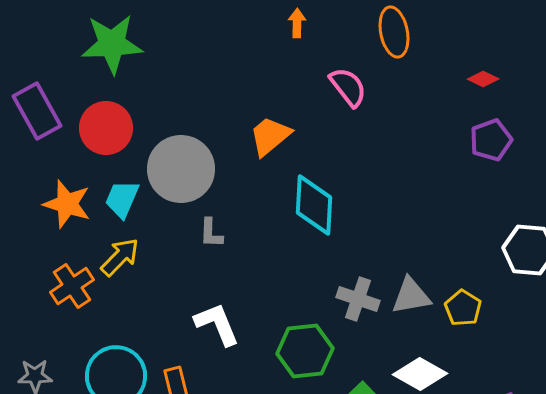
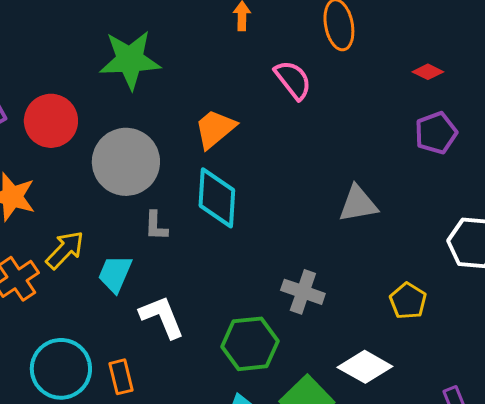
green star: (112, 44) -> (130, 60), moved
cyan trapezoid: (122, 199) -> (115, 274), moved
cyan diamond: (314, 205) -> (217, 198), moved
gray triangle: (411, 296) -> (358, 204), moved

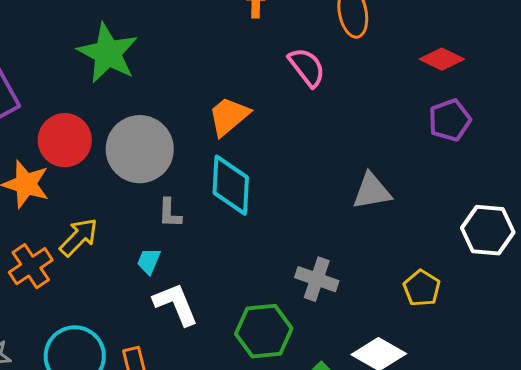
green star: (130, 60) -> (108, 53), moved, turned 30
red diamond: (428, 72) -> (442, 59), size x1.4
red circle: (51, 121) -> (65, 140), moved
cyan trapezoid: (115, 274) -> (149, 261), moved, size x0.7

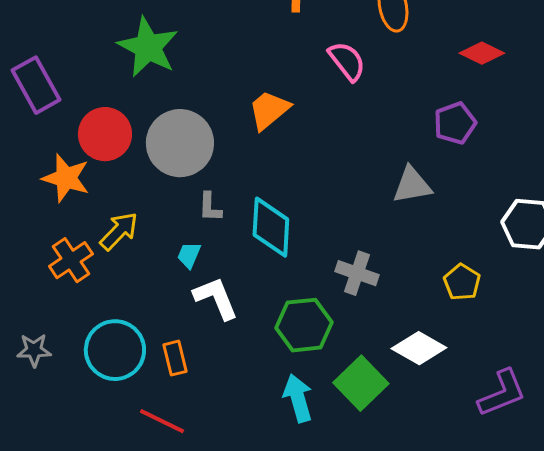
purple pentagon: (450, 120) -> (455, 123), moved
cyan diamond: (231, 185) -> (271, 227), moved

